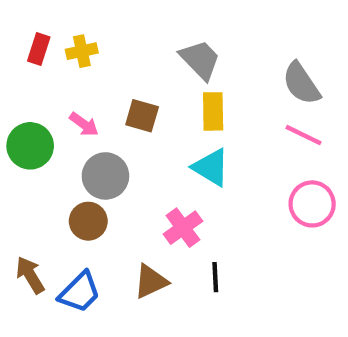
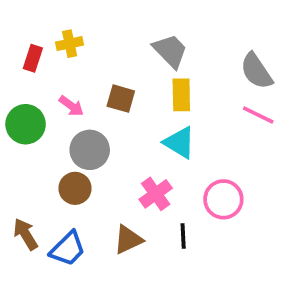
red rectangle: (39, 49) -> (33, 58), moved
pink circle: (312, 204) -> (223, 199), moved

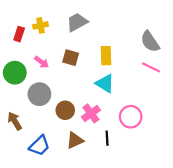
gray trapezoid: (170, 51) -> (77, 22), moved, turned -75
gray circle: (90, 150) -> (39, 94), moved
brown circle: (75, 188) -> (65, 110), moved
brown arrow: (26, 234) -> (15, 121), moved

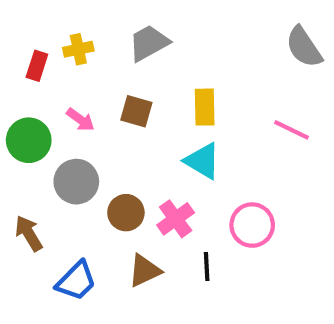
gray semicircle: (150, 42) -> (304, 47), moved

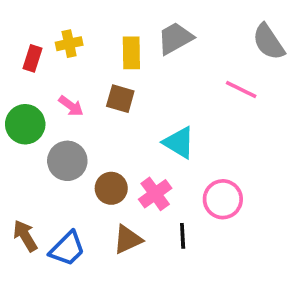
gray trapezoid: (149, 43) -> (175, 38), moved
yellow rectangle: (205, 107) -> (131, 53), moved
pink line: (291, 130) -> (241, 89), moved
brown arrow: (29, 233) -> (25, 236), moved

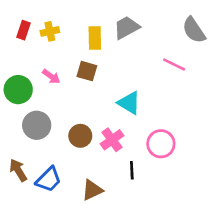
red rectangle: (33, 58) -> (23, 30), moved
gray circle: (67, 161) -> (37, 125), moved
brown triangle: (128, 240) -> (92, 190), moved

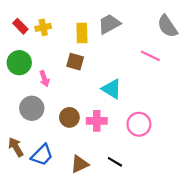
red rectangle: (23, 30) -> (20, 26), turned -63
pink arrow: (51, 76) -> (44, 79), moved, turned 35
green circle: (18, 90) -> (19, 63), moved
pink cross: (112, 140) -> (97, 121), turned 36
black line: (132, 170) -> (115, 162), moved, turned -56

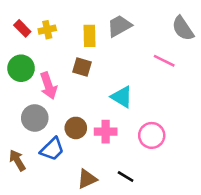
pink arrow: (44, 79) -> (48, 86), size x1.5
blue trapezoid: (42, 155) -> (52, 149), moved

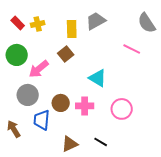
brown square: (82, 67) -> (66, 54), turned 35
pink arrow: (48, 86) -> (39, 69), turned 70
blue trapezoid: (52, 149) -> (42, 120), turned 140

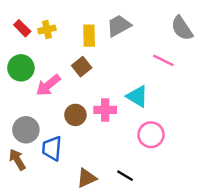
cyan triangle: (98, 78) -> (137, 96), moved
gray circle: (28, 95) -> (26, 130), moved
brown circle: (61, 103) -> (75, 115), moved
pink cross: (85, 106) -> (105, 110), moved

